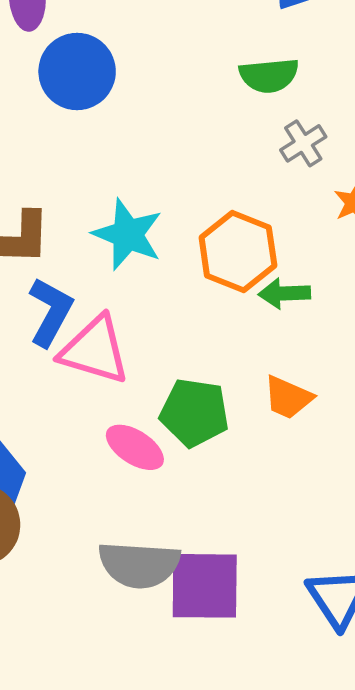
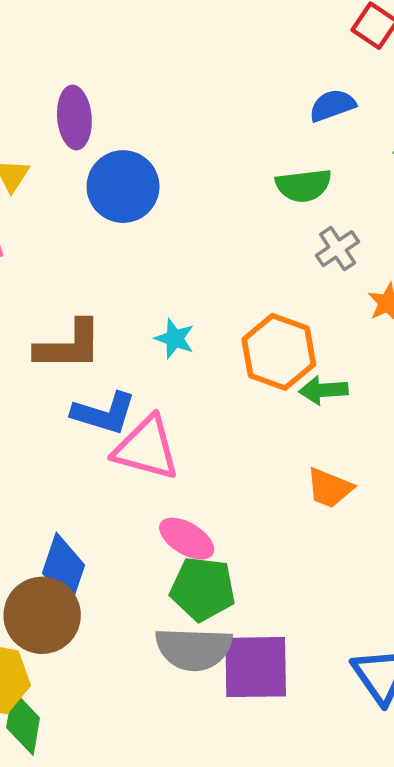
cyan star: (128, 234) -> (175, 339), size x0.6
blue L-shape: (50, 312) -> (104, 413), turned 80
green pentagon: (194, 413) -> (203, 589), moved

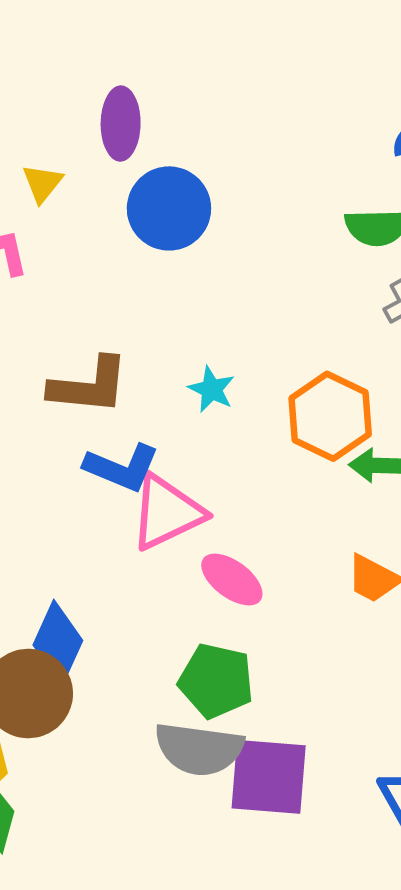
pink triangle: (146, 448) -> (167, 512), turned -46
pink ellipse: (187, 539) -> (232, 580), moved

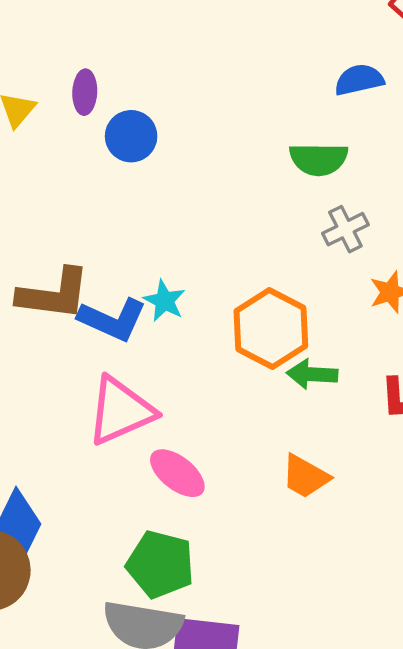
purple ellipse: (121, 124) -> (85, 92), moved, size x0.7
blue circle: (169, 208) -> (131, 136), size x0.7
blue L-shape: (122, 468) -> (112, 320), moved

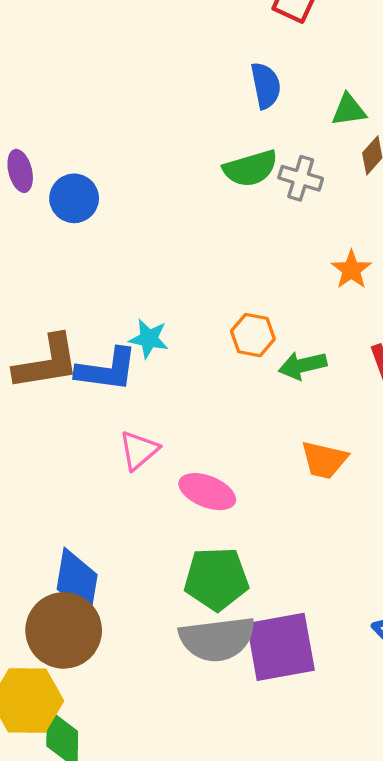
blue semicircle: (359, 80) -> (266, 86), turned 108
gray cross: (345, 229) -> (301, 178), moved, turned -30
orange hexagon: (271, 328) -> (253, 335), size x0.6
pink triangle: (121, 411) -> (139, 450), size x0.6

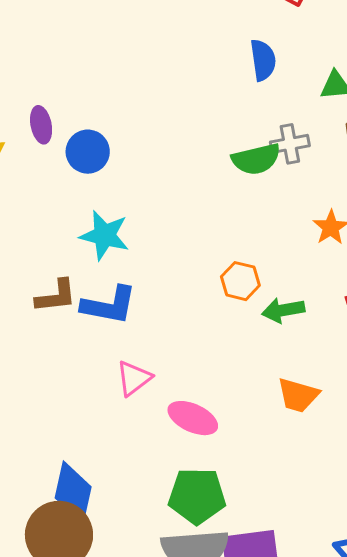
green semicircle: (250, 168) -> (256, 159), moved
gray cross: (301, 178) -> (290, 144), turned -30
cyan star: (149, 339) -> (105, 235), moved, size x1.4
brown L-shape: (47, 362) -> (56, 296), size x0.7

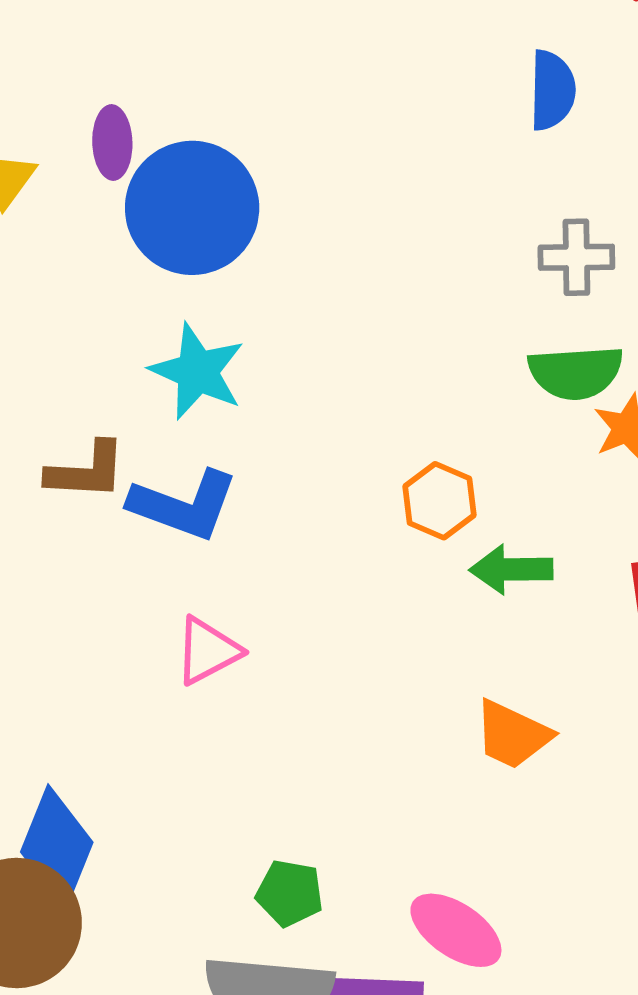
blue circle: (88, 152) -> (192, 208), size x1.6
green semicircle: (256, 159) -> (576, 372), moved
pink ellipse: (193, 418) -> (456, 930), moved
green pentagon: (197, 496) -> (290, 893), size x0.6

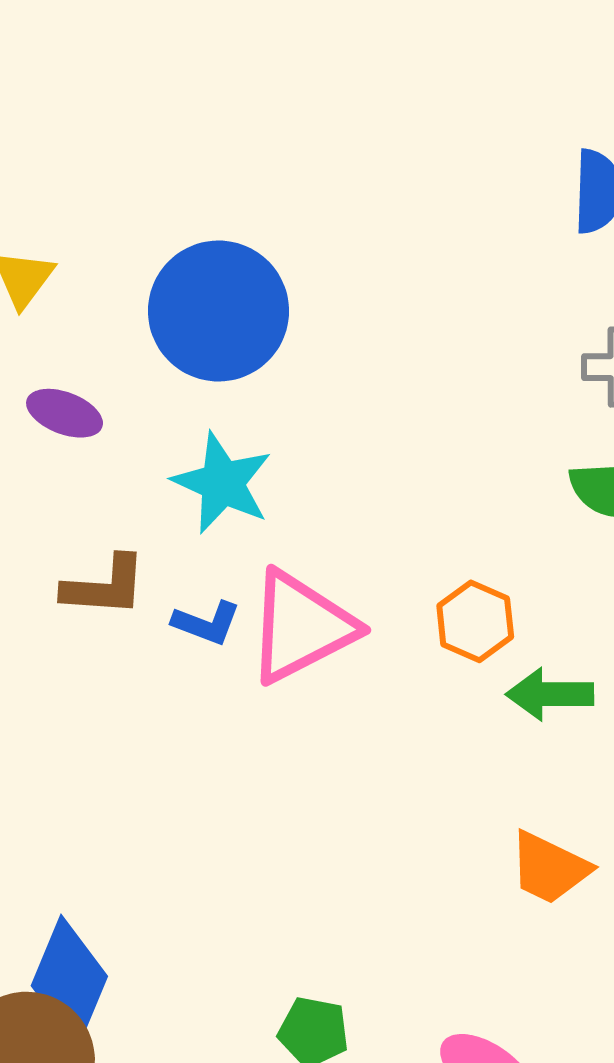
purple ellipse: (112, 143) -> (65, 413), moved, turned -68
blue L-shape: (184, 505) -> (206, 623), size x0.6
pink triangle: (208, 651) -> (301, 627), moved, size x1.6

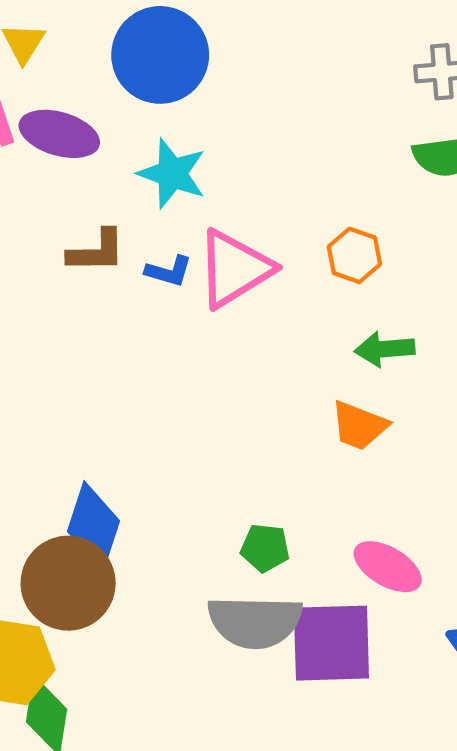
purple ellipse: (65, 413) -> (59, 134), size x1.5
green arrow: (550, 694) -> (385, 349), moved
orange trapezoid: (549, 868) -> (359, 426), moved

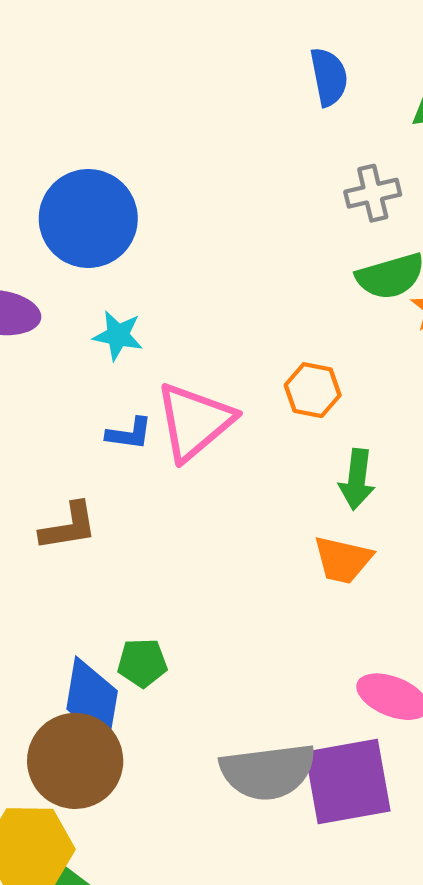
cyan star: (172, 174) -> (118, 335), size x0.7
brown L-shape: (96, 251) -> (68, 527), moved
green arrow: (385, 349) -> (357, 479), turned -70
green pentagon: (265, 548) -> (142, 663), moved

